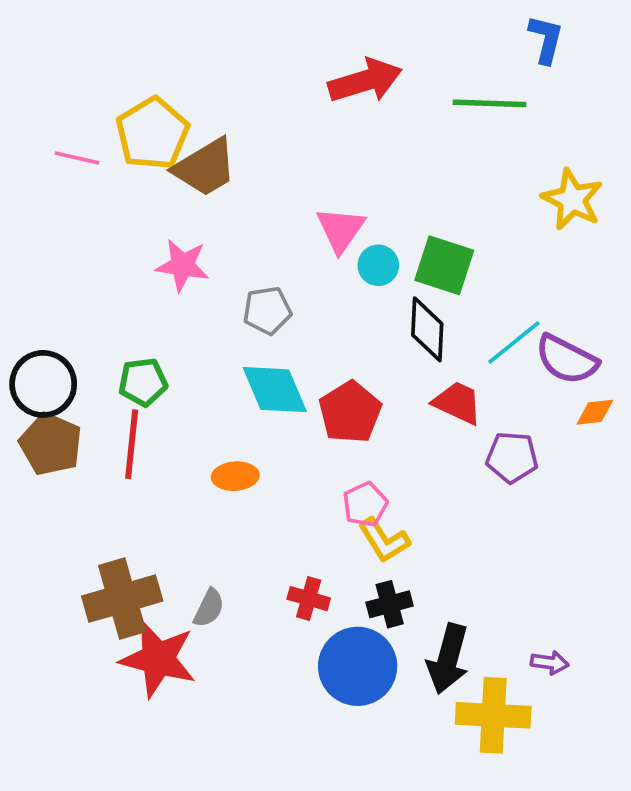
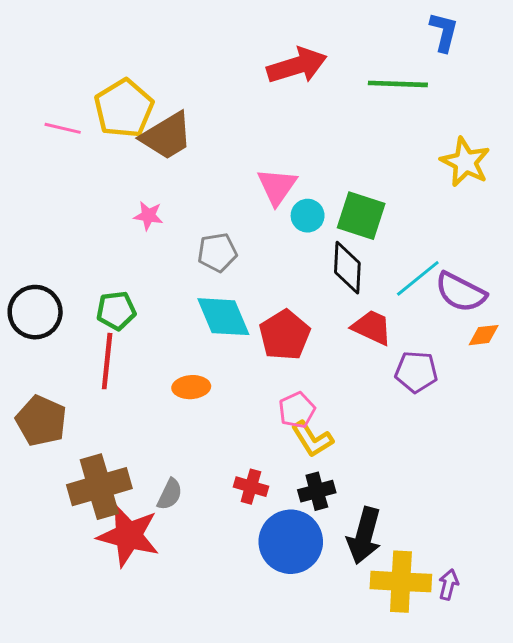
pink star: (182, 265) -> (148, 216), size x0.7
brown pentagon: (51, 444) -> (41, 421), moved
purple arrow: (550, 663) -> (448, 585), moved, turned -84

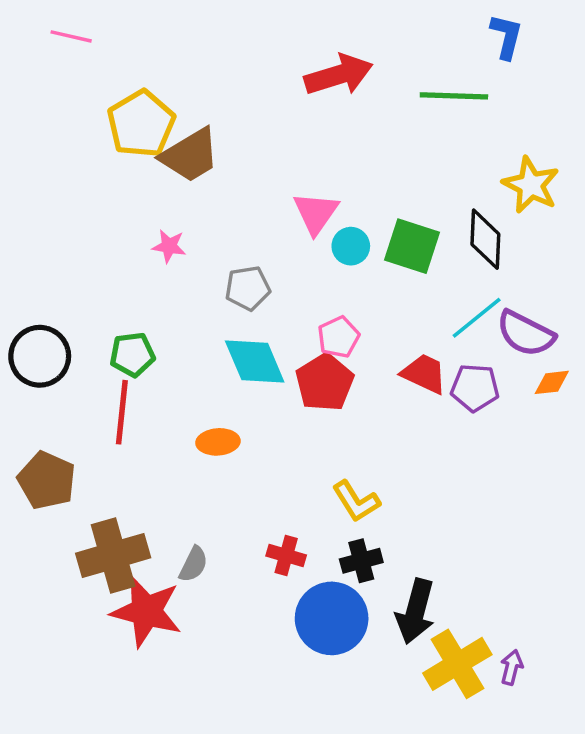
pink line: (63, 128) -> (71, 36), moved
black diamond: (347, 268) -> (485, 239), moved
purple pentagon: (416, 372) -> (475, 388), moved
pink pentagon: (297, 410) -> (339, 337), moved
yellow cross: (401, 582) -> (457, 664), turned -34

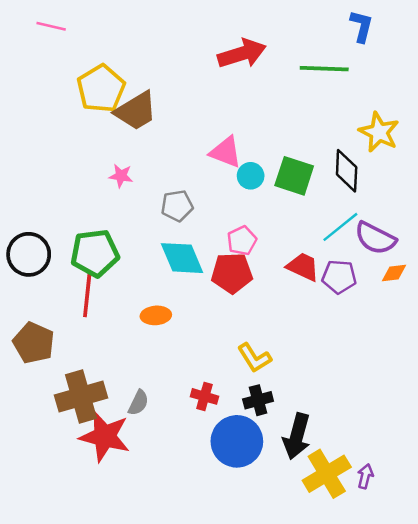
pink triangle: (316, 213) -> (226, 152), turned -44
green pentagon: (132, 355) -> (95, 253), size x1.5
red pentagon: (325, 382) -> (232, 273), turned 30

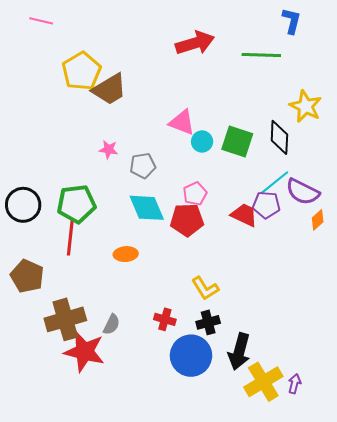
pink star: (121, 176) -> (109, 150), moved
orange diamond: (394, 273) -> (318, 220), turned -35
purple pentagon: (339, 277) -> (266, 205), moved

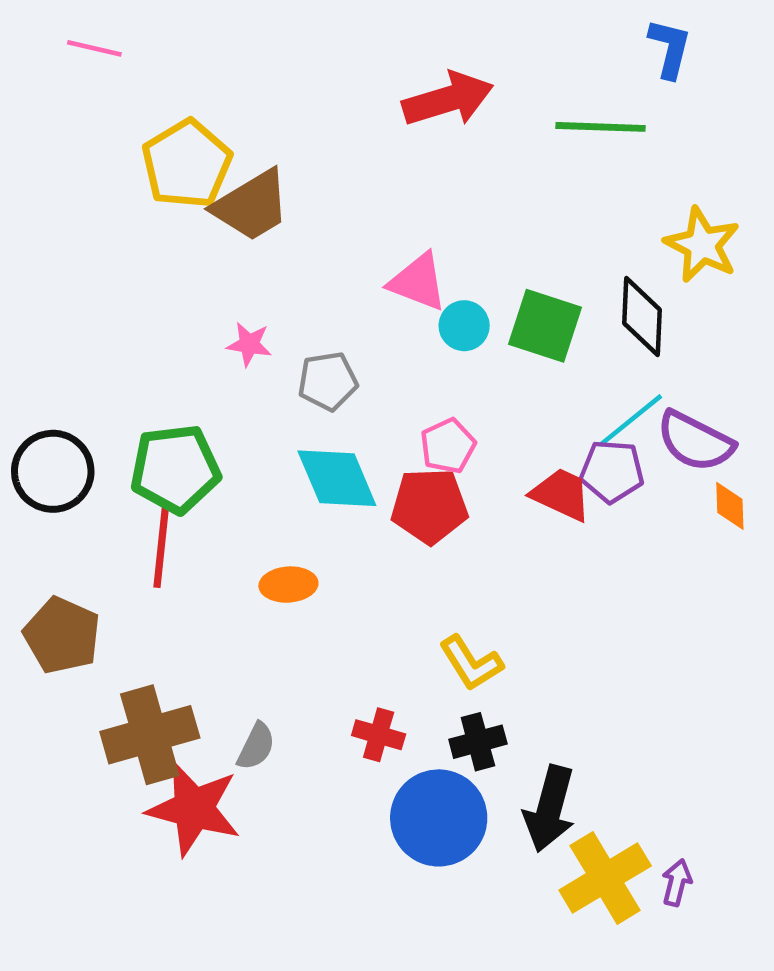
orange diamond: (318, 220) -> (730, 506), turned -50

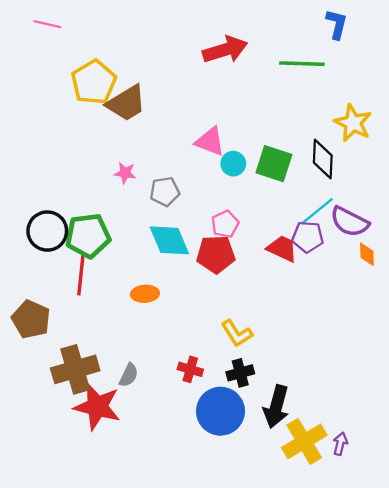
black circle: (53, 471) -> (47, 231), moved

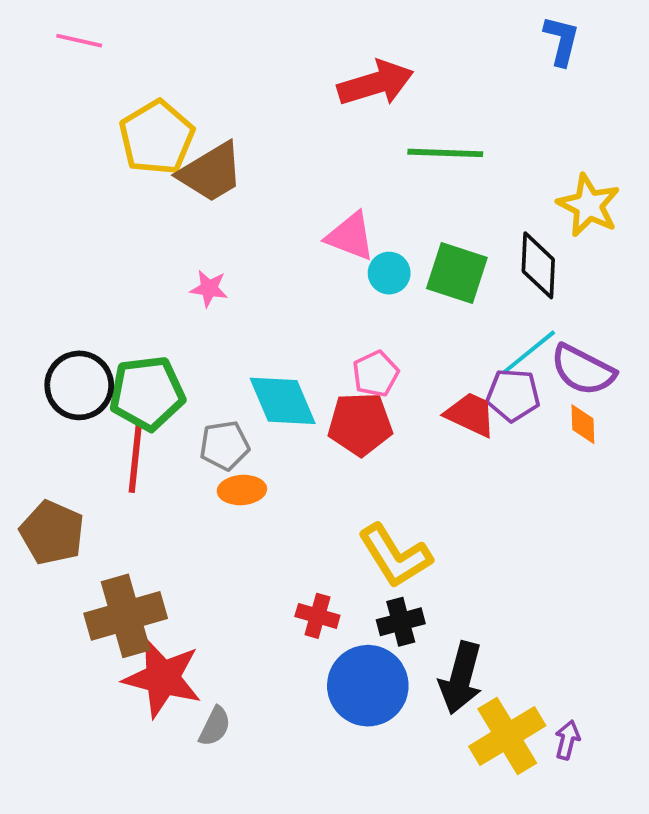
green line: (302, 64) -> (445, 153), moved
gray pentagon: (165, 192) -> (224, 445), moved
orange diamond: (367, 254) -> (583, 424), moved
yellow L-shape: (237, 333) -> (395, 556), size x1.4
gray semicircle: (129, 375) -> (215, 726), moved

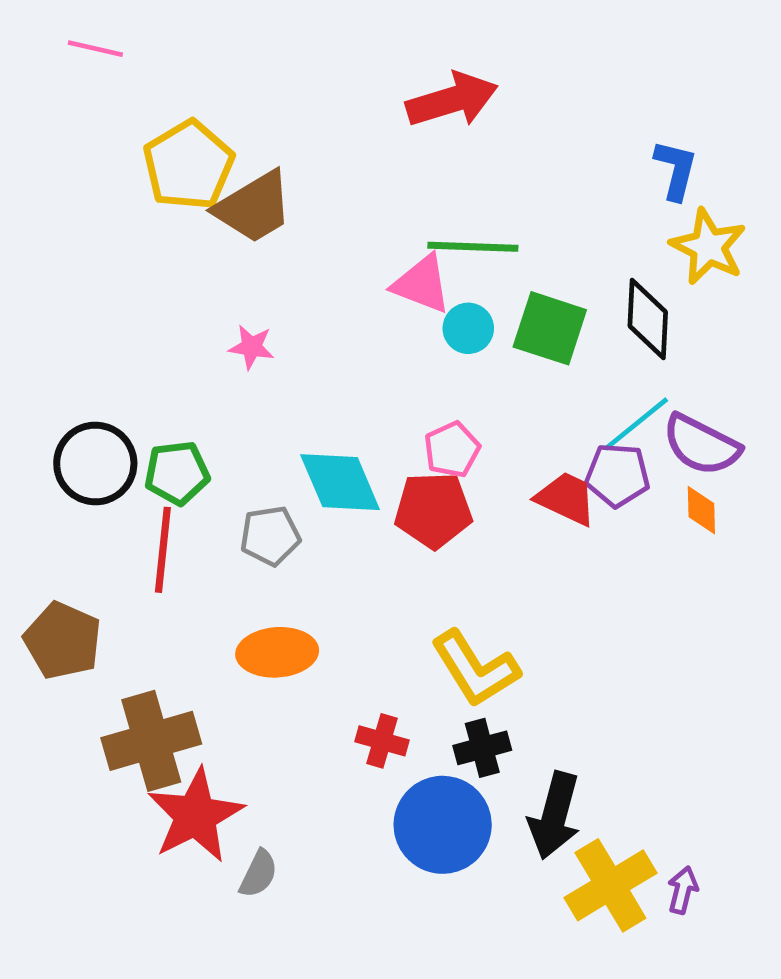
blue L-shape: (562, 41) -> (676, 170), moved
green line: (445, 153) -> (473, 247), moved
green pentagon: (147, 393) -> (177, 473), size x0.7
orange ellipse: (242, 490) -> (277, 652), moved, size x1.4
red star: (162, 678) -> (196, 815), turned 30

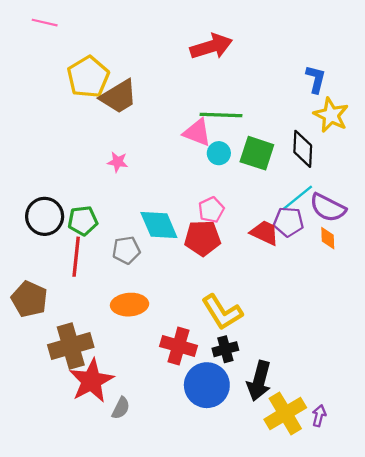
red cross: (382, 741) -> (179, 346), size x1.5

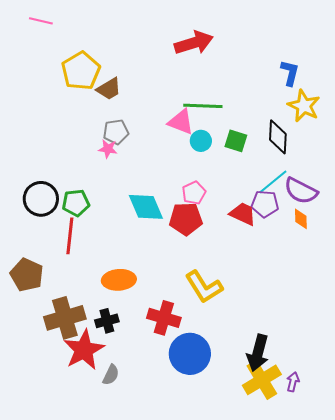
brown trapezoid: (119, 97) -> (109, 89), size x0.7
green square: (257, 153) -> (236, 141), size x0.7
gray pentagon: (126, 250) -> (116, 132), moved
black cross: (225, 349) -> (107, 321), moved
black arrow: (259, 381) -> (258, 353), moved

